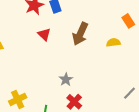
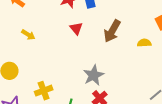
gray star: (66, 79) -> (93, 75), size x1.5

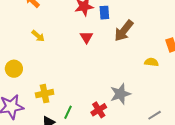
brown arrow: (112, 31) -> (124, 31), moved
gray star: (93, 75) -> (120, 94), moved

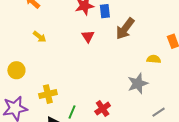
gray star: (120, 94) -> (138, 83), moved

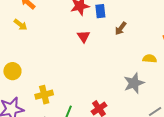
brown arrow: (125, 29) -> (121, 28), size x0.6
yellow arrow: (40, 37) -> (20, 25), moved

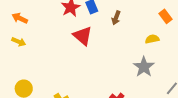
red triangle: (84, 36) -> (83, 36), size x1.5

